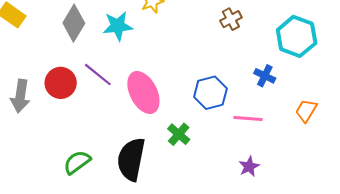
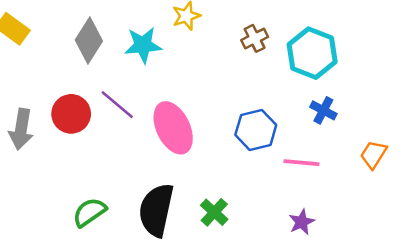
brown cross: (231, 19) -> (255, 38), moved
cyan hexagon: (297, 36) -> (312, 53), moved
green cross: (179, 134) -> (214, 212), moved

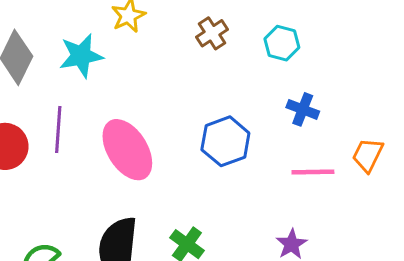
cyan hexagon: (312, 53) -> (282, 43), size x0.6
purple line: (117, 105) -> (58, 129), turned 60
pink line: (301, 163) -> (313, 172), moved

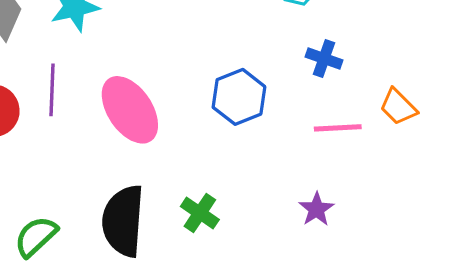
orange trapezoid: (368, 155) -> (398, 107), turned -69

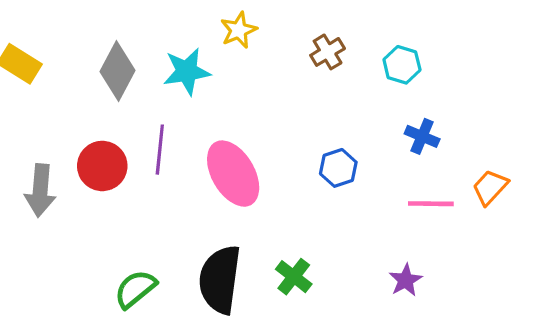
blue hexagon: (239, 97) -> (338, 168), size x0.7
orange trapezoid: (398, 107) -> (490, 187), turned 84

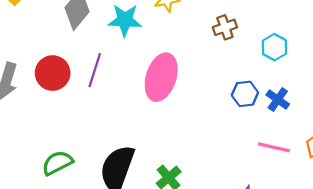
blue hexagon: (338, 168) -> (245, 94), moved
pink ellipse: (233, 174) -> (161, 77), moved, turned 36

